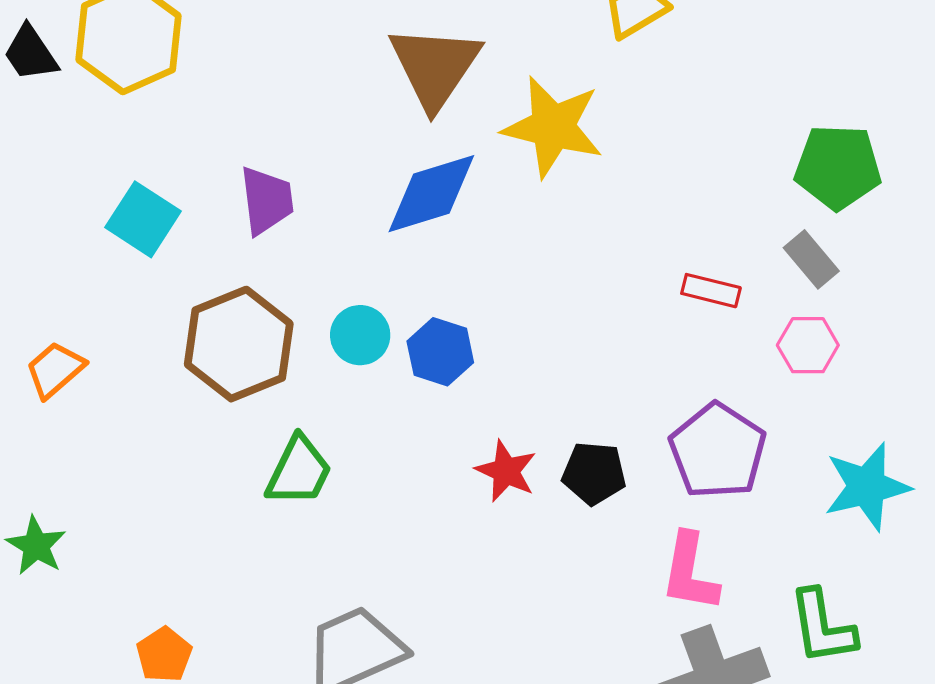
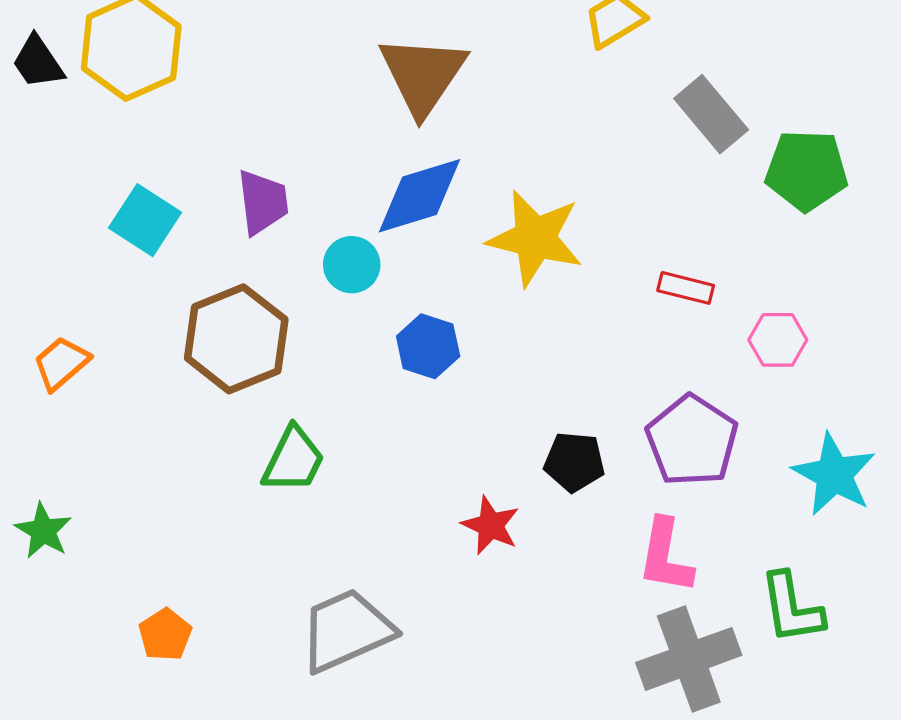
yellow star: (553, 127) -> (535, 238), moved
gray rectangle: (811, 259) -> (711, 114), moved, size x1.4
cyan circle: (360, 335) -> (352, 265), moved
red star: (506, 471) -> (491, 525), moved
cyan star: (867, 487) -> (834, 475), turned -30

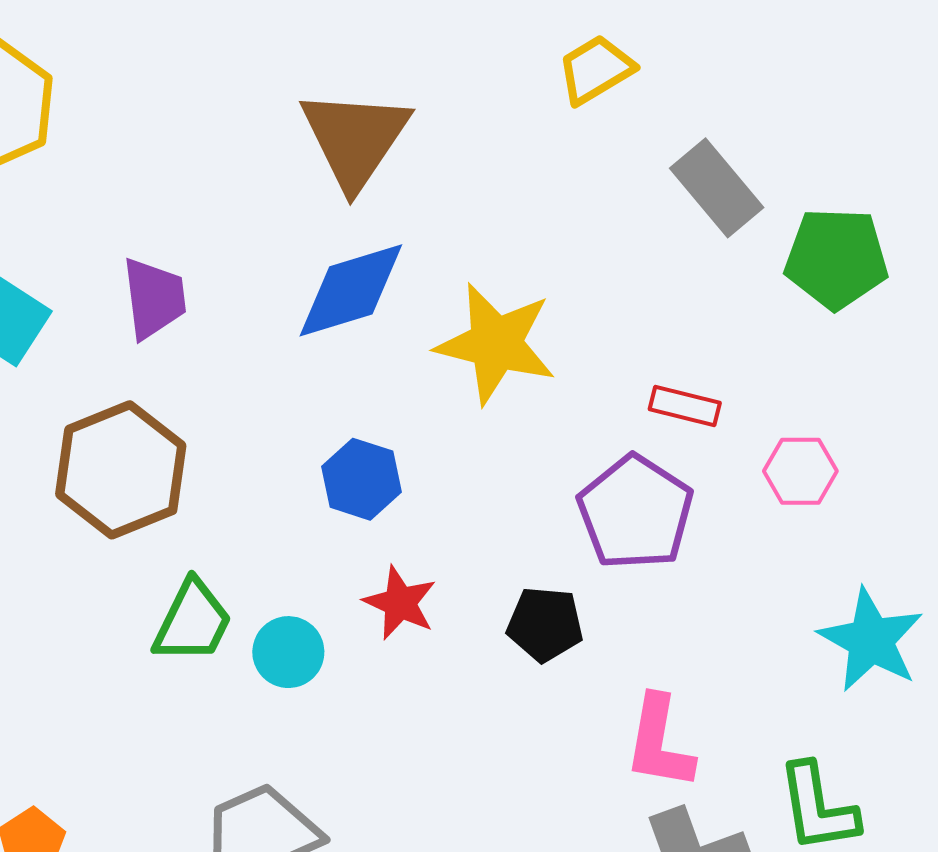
cyan circle: (352, 265) -> (288, 652), moved
purple pentagon: (692, 441) -> (635, 512), moved
red star: (491, 525) -> (400, 603), moved

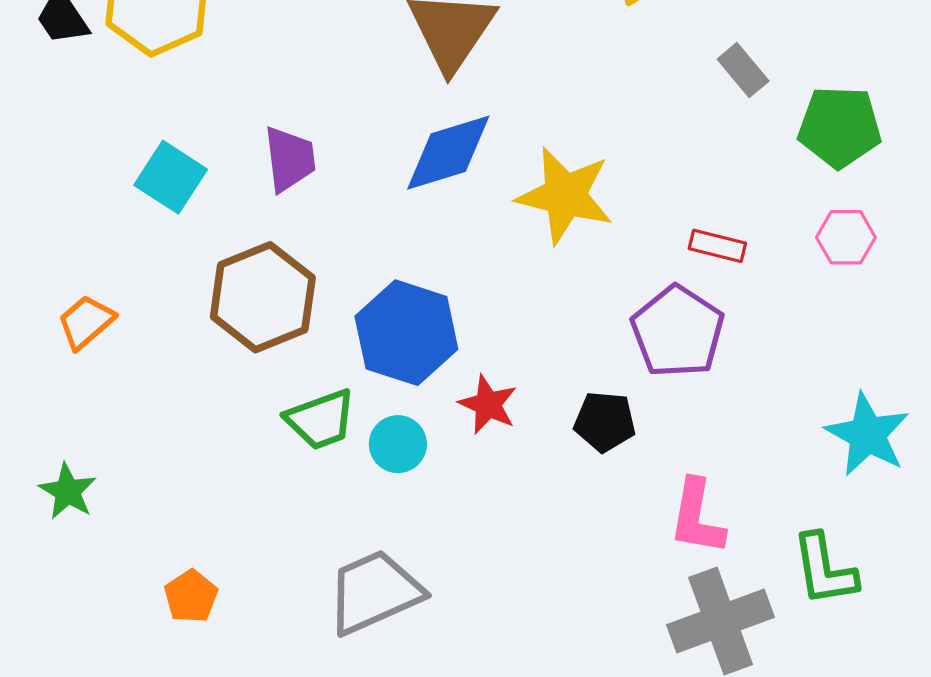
gray rectangle: (717, 188) -> (743, 70), size x0.7
pink hexagon: (800, 471) -> (846, 237), moved
blue hexagon: (361, 479) -> (406, 333), moved, size x1.6
green trapezoid: (193, 621) -> (321, 420), turned 44

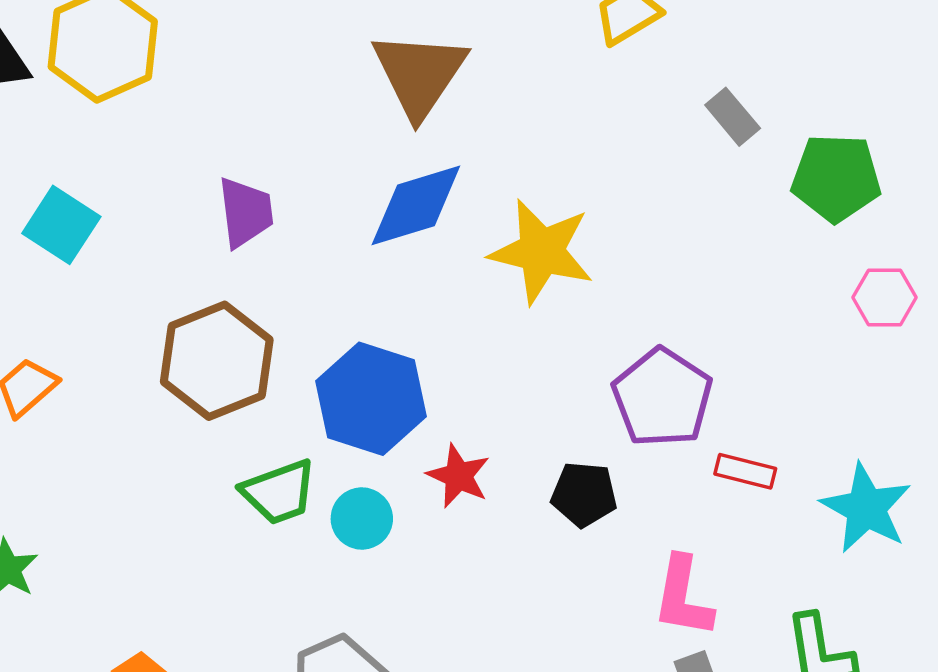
cyan square: (171, 177) -> (61, 225), moved
pink hexagon: (846, 237) -> (885, 297), moved
red rectangle: (717, 246) -> (745, 471), moved

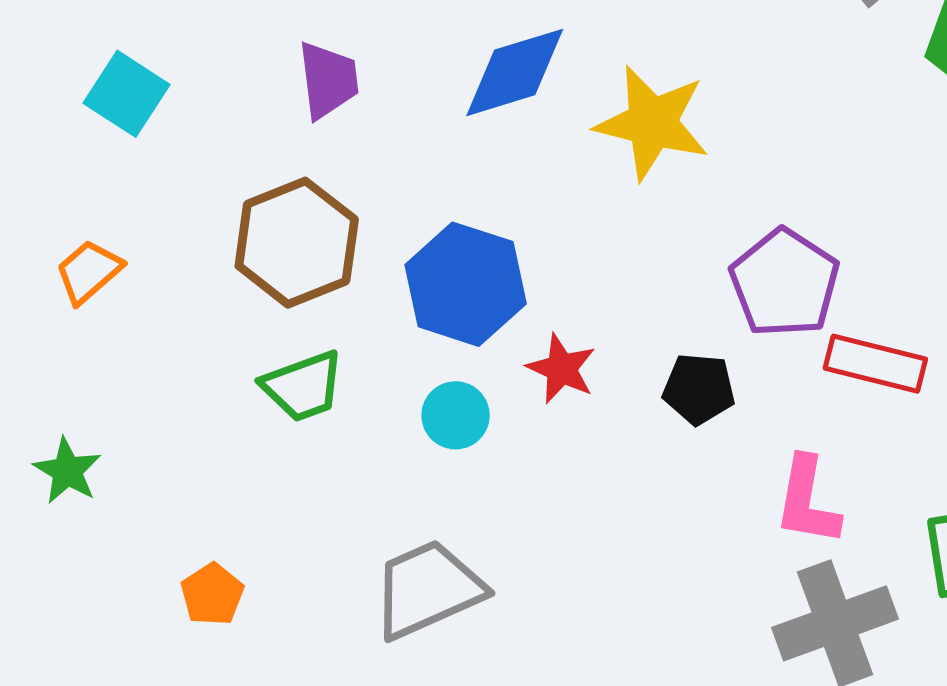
red rectangle: (745, 471) -> (875, 364), size x1.5
green trapezoid: (279, 492) -> (303, 386), moved

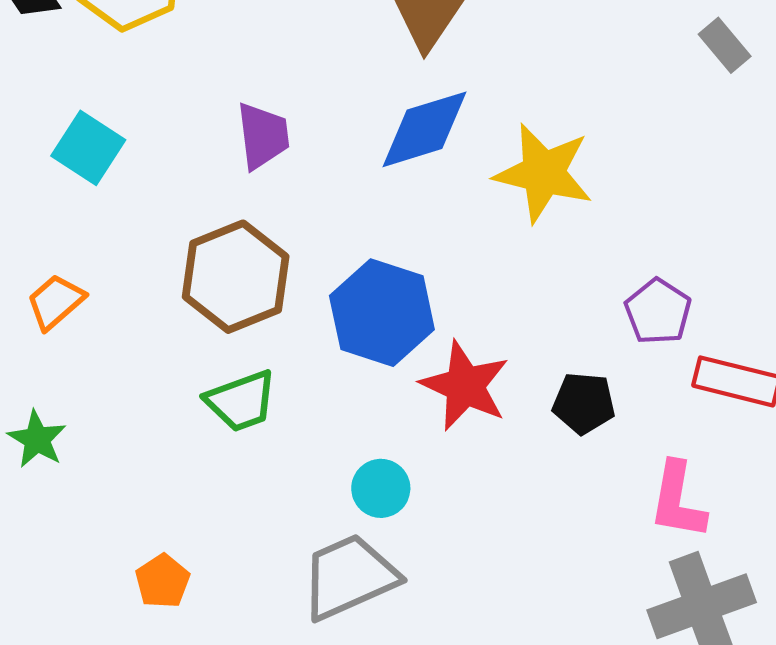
purple pentagon: (785, 283) -> (658, 312), size x0.7
red star: (561, 369) -> (465, 386), size x1.5
cyan circle: (456, 415) -> (381, 488), moved
green star: (67, 471) -> (37, 439), moved

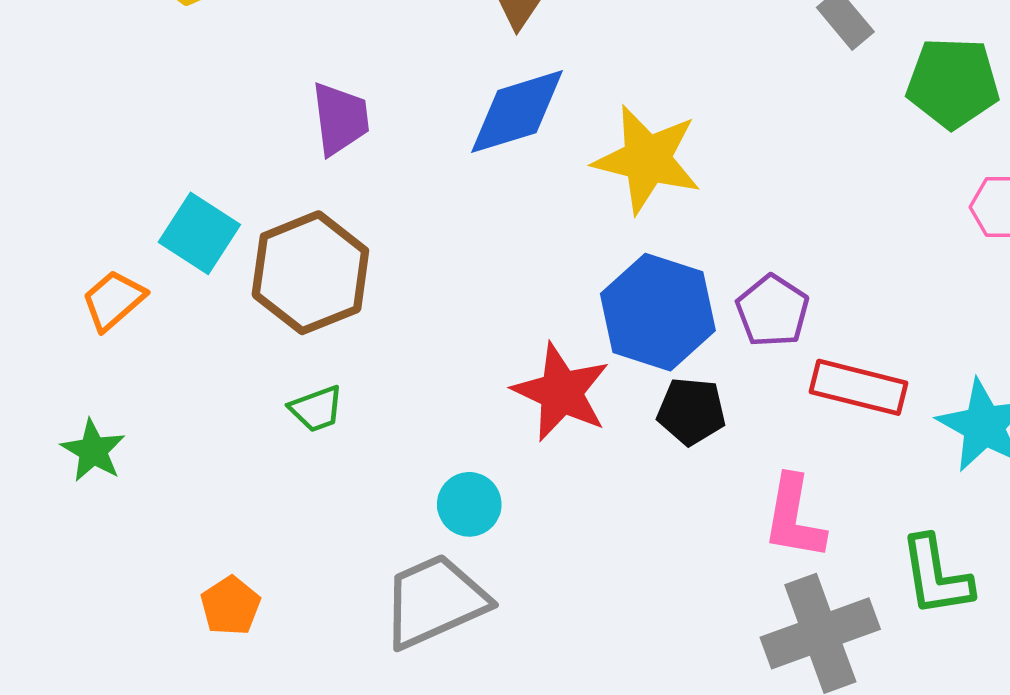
cyan square: (88, 148) -> (199, 233), moved
blue hexagon: (382, 313) -> (658, 312), moved
green trapezoid: (241, 401) -> (316, 409), size x0.7

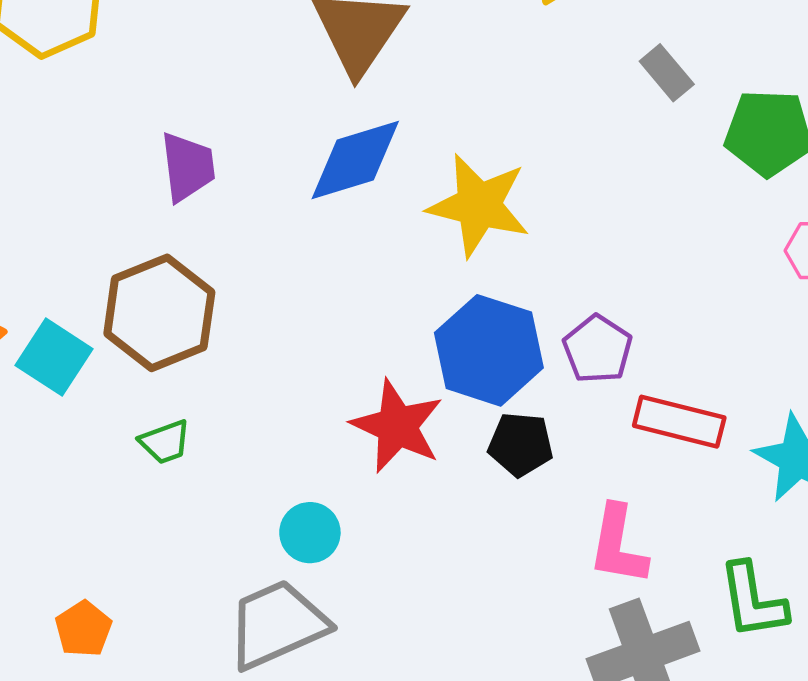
cyan square: (199, 233) -> (54, 357), moved

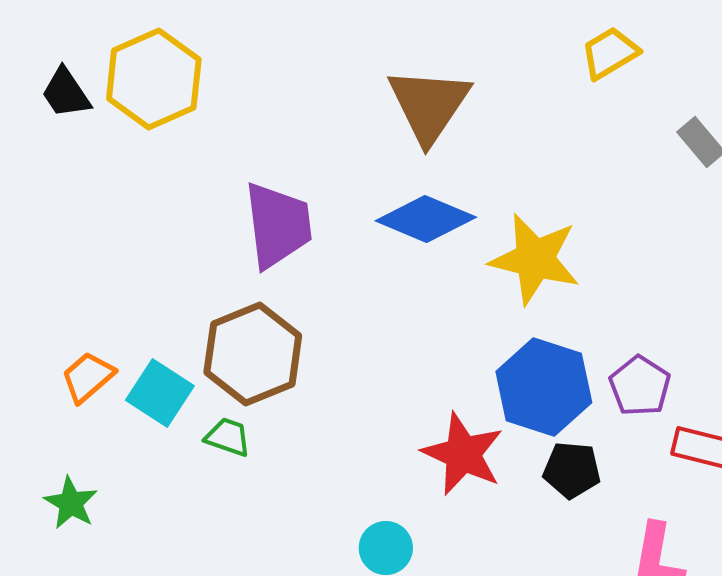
blue diamond: (355, 160) -> (426, 219), turned 40
purple trapezoid: (188, 167) -> (278, 225), size x1.4
green trapezoid: (165, 442) -> (228, 437), moved, turned -141

